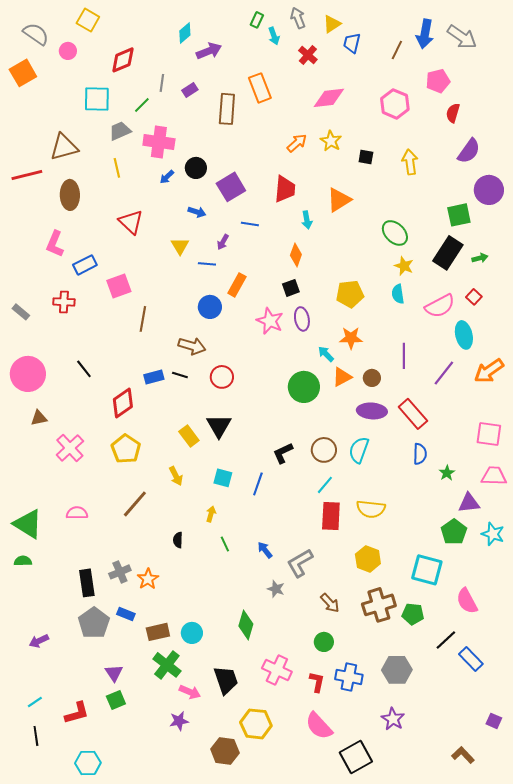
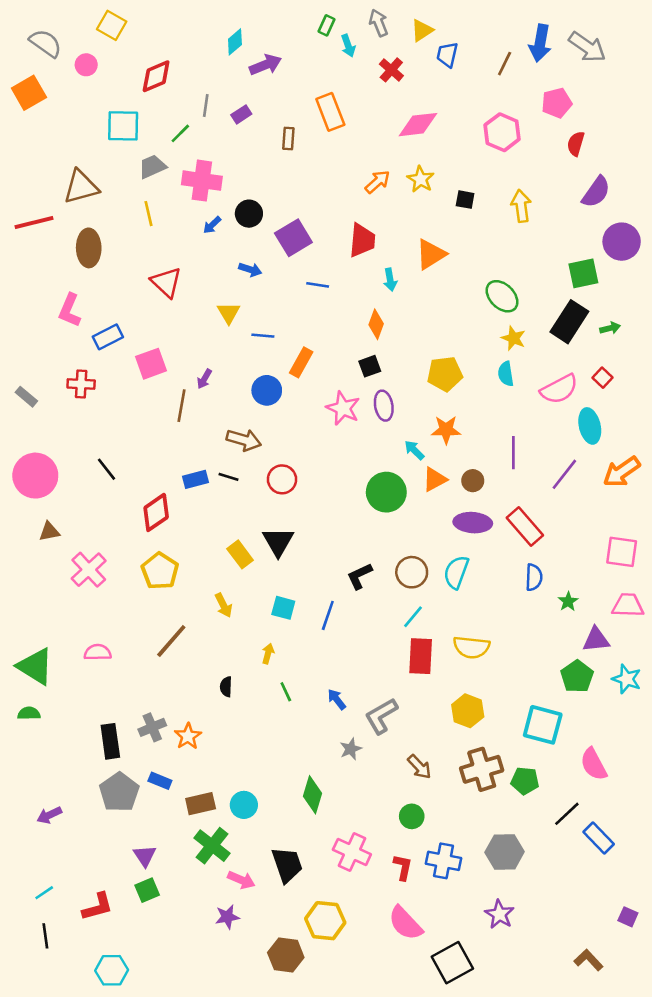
brown rectangle: (227, 109) -> (288, 139), size x0.6
purple arrow: (223, 242) -> (204, 379), moved
gray star: (276, 589) -> (351, 749), turned 30

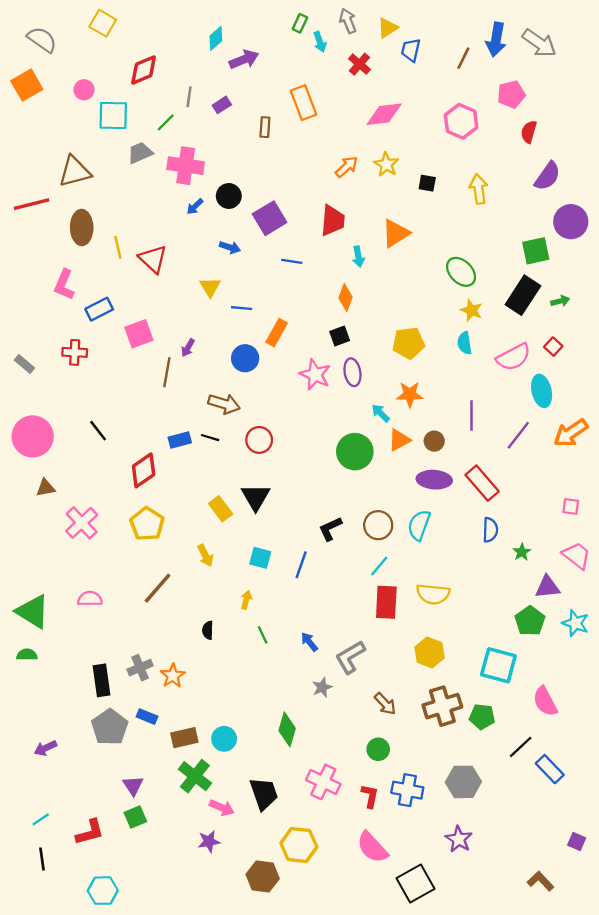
pink circle: (86, 65) -> (84, 90), moved
yellow line: (148, 214) -> (118, 247), moved
pink square: (622, 552) -> (571, 506), size x0.6
pink trapezoid: (628, 605) -> (577, 556), turned 36

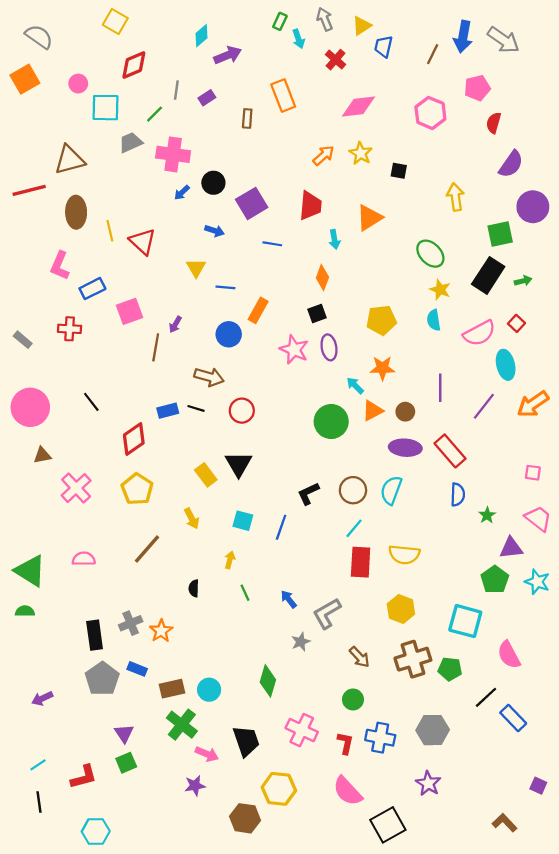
yellow square: (103, 23) -> (115, 21), moved
yellow arrow: (479, 189) -> (455, 197), moved

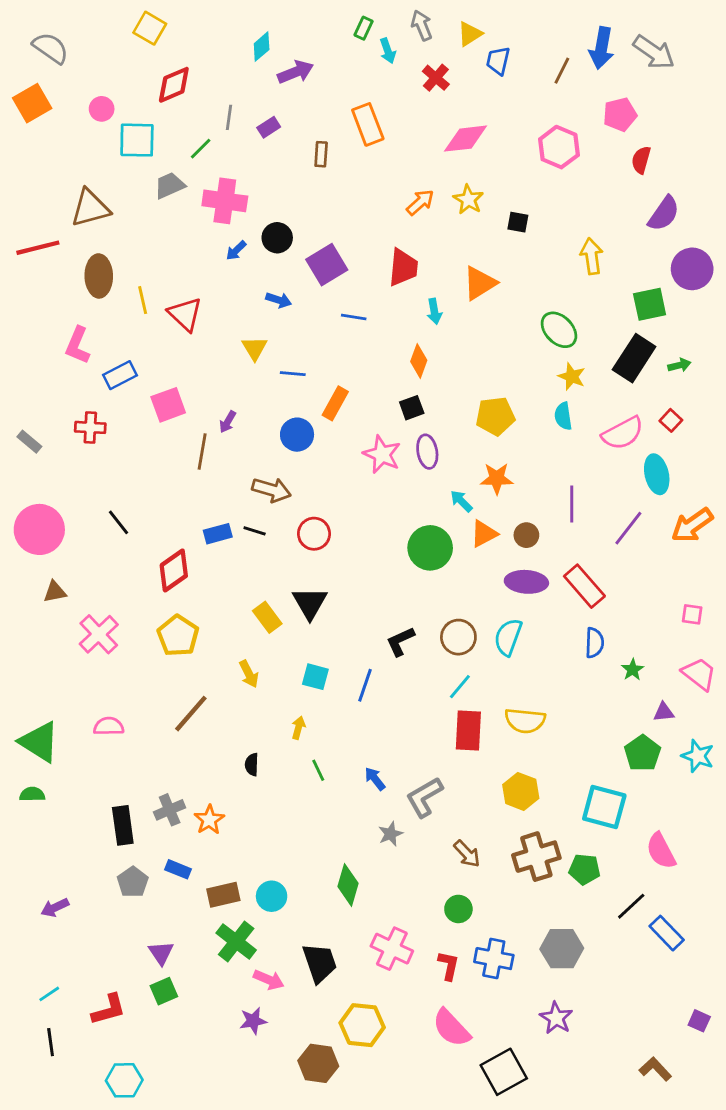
purple triangle: (511, 548) -> (664, 712), size x0.7
gray pentagon: (102, 679) -> (133, 882), size x0.7

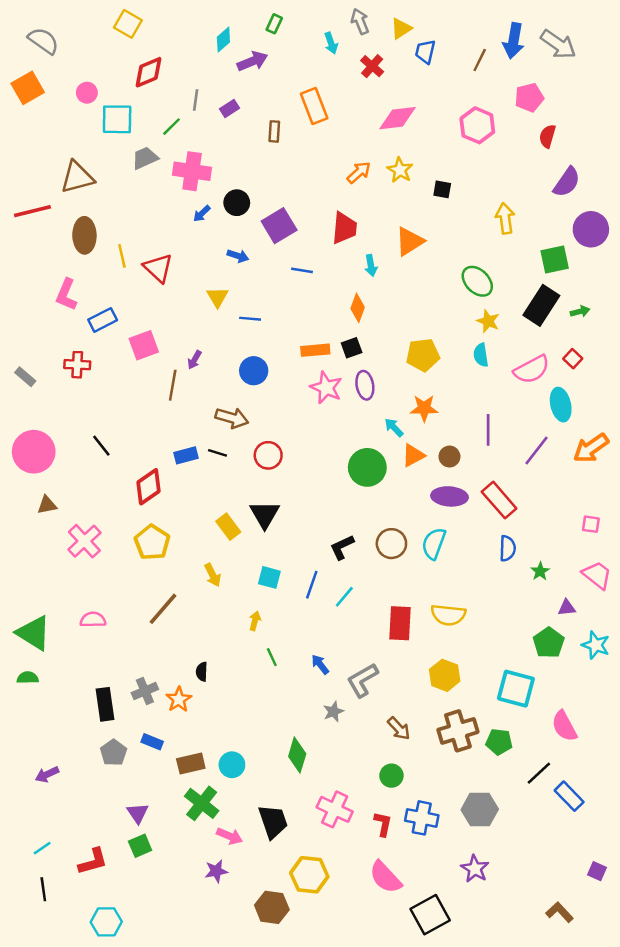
green rectangle: (364, 28) -> (274, 24), moved
orange rectangle: (335, 403) -> (315, 350), moved, turned 56
cyan line: (460, 687) -> (344, 597), moved
black semicircle: (252, 765) -> (202, 672), moved

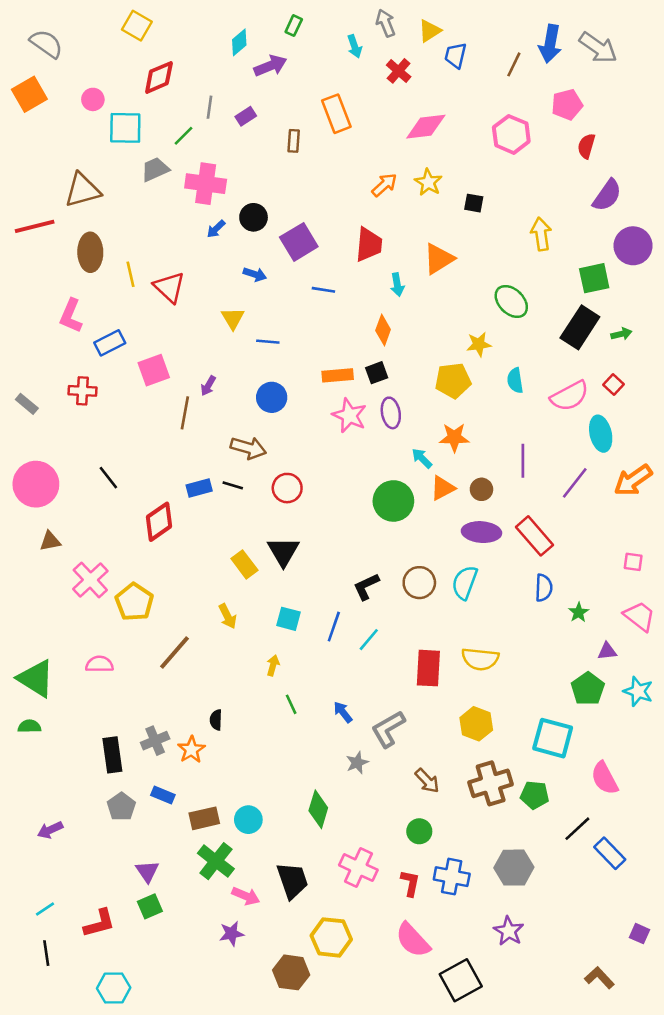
yellow star: (488, 321) -> (479, 344), moved, turned -30
yellow pentagon: (152, 542) -> (134, 602), moved

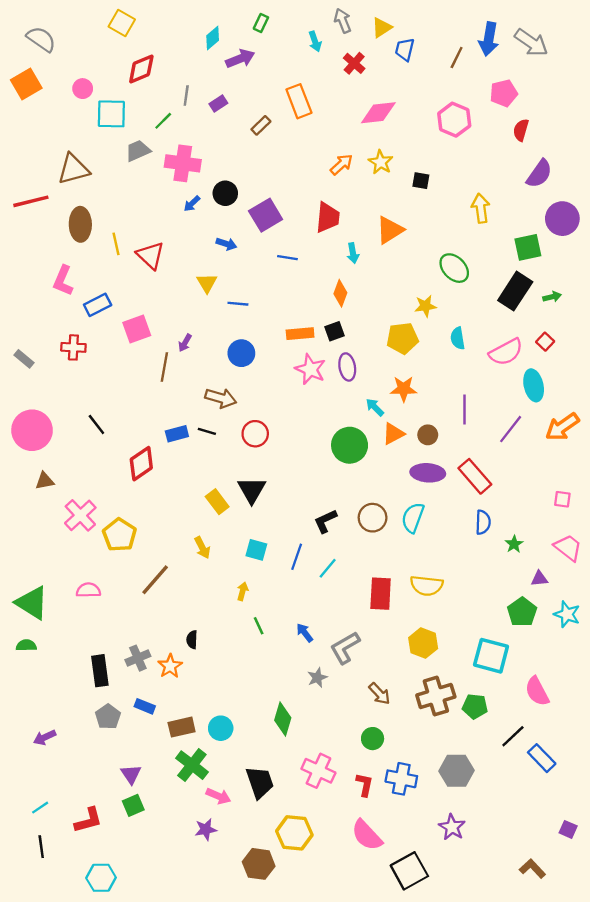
brown rectangle: (294, 141) -> (261, 125), turned 42

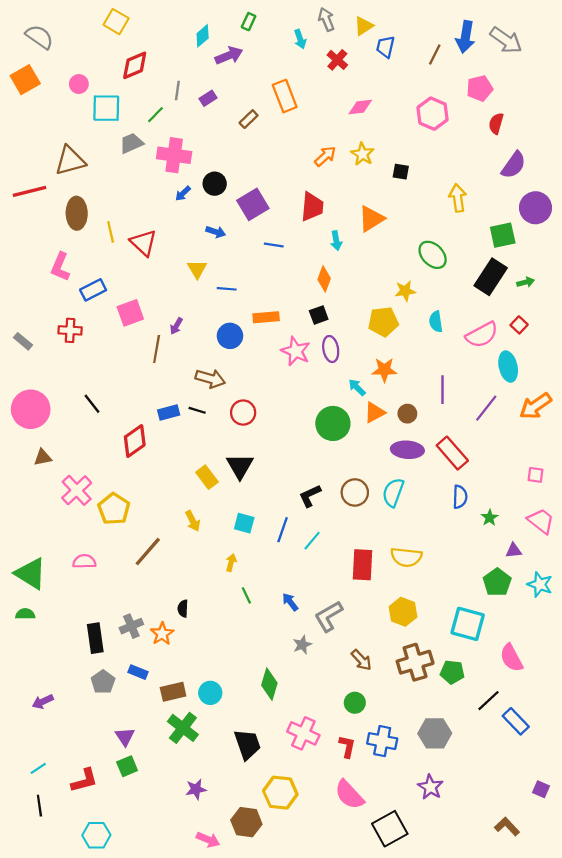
pink diamond: (378, 113) -> (360, 107), size x0.7
orange rectangle: (300, 334) -> (266, 317), moved
pink arrow: (218, 796) -> (208, 840), moved

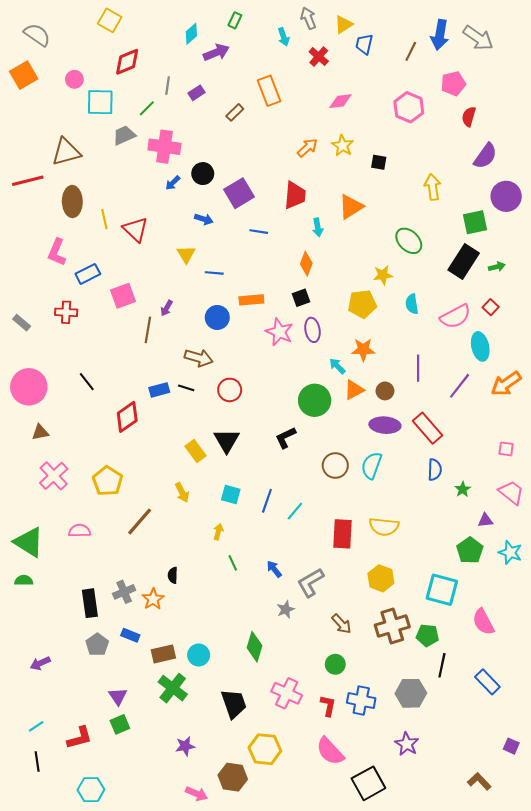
pink cross: (77, 490) -> (54, 476), moved
black L-shape: (310, 496) -> (286, 438), moved
black line: (488, 701) -> (442, 665), moved, turned -35

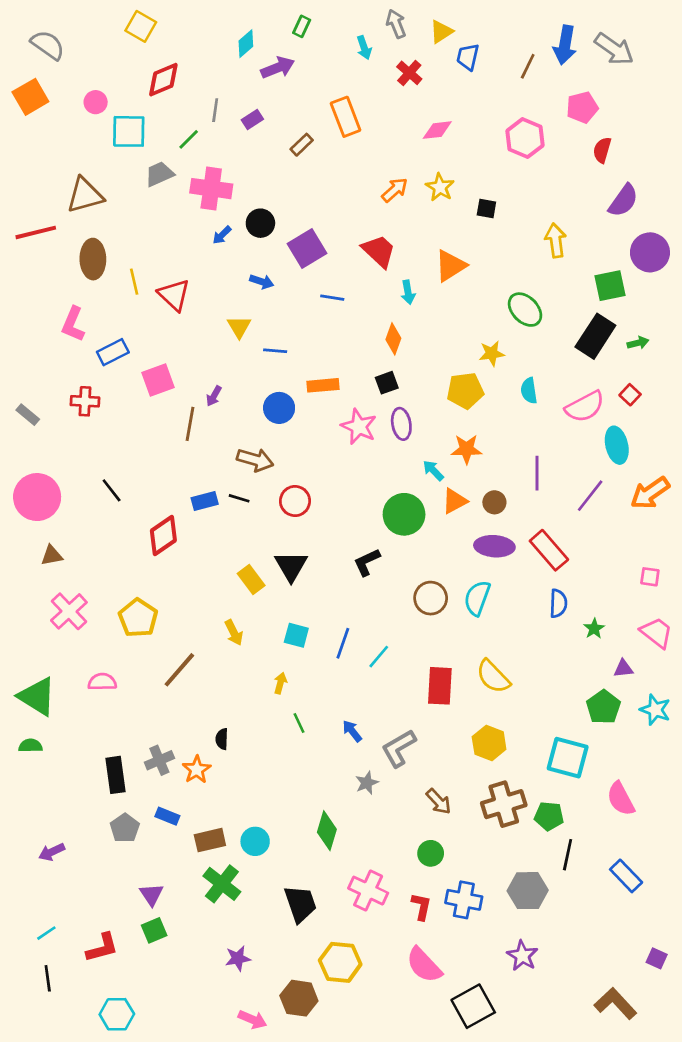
red trapezoid: (295, 195) -> (379, 251), turned -52
yellow semicircle: (384, 527) -> (493, 676), turned 40
brown L-shape: (479, 781) -> (615, 1004), size x1.4

